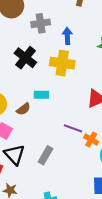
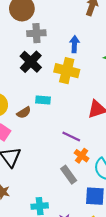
gray cross: (41, 23) -> (36, 33), moved
orange cross: (91, 140) -> (82, 156), moved
gray rectangle: (46, 155) -> (69, 175), moved, turned -72

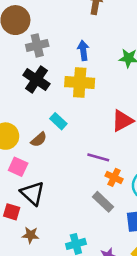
cyan rectangle: (43, 100) -> (58, 121), turned 48

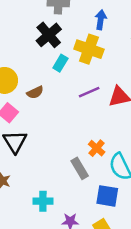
cyan rectangle: (58, 121) -> (60, 63), moved, turned 63
purple line: (98, 157) -> (89, 92), moved, turned -55

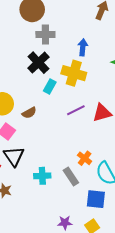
cyan cross: (43, 201) -> (42, 176), moved

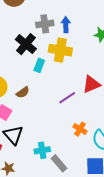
gray cross: (45, 35) -> (45, 24), moved
purple line: (76, 110) -> (67, 98), moved
gray rectangle: (71, 176) -> (59, 163), moved

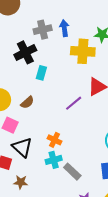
black cross: (26, 44) -> (25, 52), turned 30
yellow cross: (60, 50) -> (83, 51), moved
orange cross: (80, 129) -> (55, 140), moved

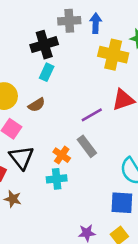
cyan rectangle: (41, 73) -> (47, 72), moved
gray rectangle: (72, 172) -> (87, 146), moved

